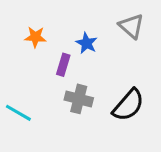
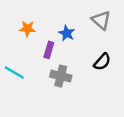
black semicircle: (128, 105) -> (102, 62), moved, size x0.7
cyan line: (18, 113) -> (14, 73), moved

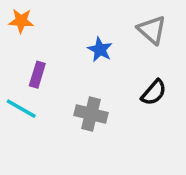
orange star: (27, 29) -> (21, 21), moved
purple rectangle: (49, 50) -> (37, 75), moved

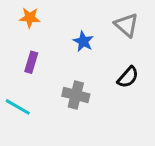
orange star: (21, 21) -> (30, 18), moved
cyan line: (21, 109) -> (18, 107), moved

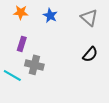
blue star: (83, 41) -> (50, 16), moved
gray cross: (76, 95) -> (34, 65), moved

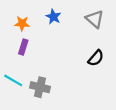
orange star: (21, 12) -> (22, 23), moved
gray cross: (34, 65) -> (40, 87), moved

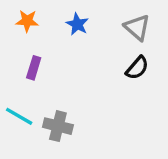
orange star: (22, 23) -> (27, 21), moved
black semicircle: (96, 58) -> (137, 68), moved

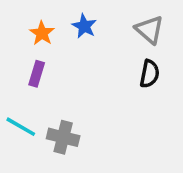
orange star: (27, 21) -> (42, 33), moved, turned 30
black semicircle: (137, 68) -> (149, 74), turned -30

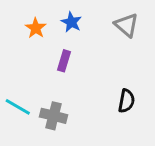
purple rectangle: (37, 74) -> (64, 61), moved
black semicircle: (149, 74) -> (126, 101), moved

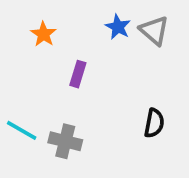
blue star: (71, 22) -> (118, 27), moved

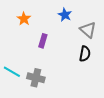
gray triangle: (154, 31) -> (88, 30), moved
black semicircle: (154, 123) -> (85, 54), moved

